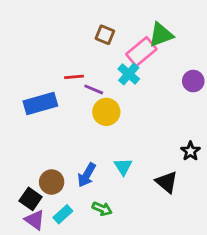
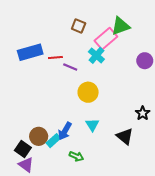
blue rectangle: (40, 103) -> (30, 52), moved
yellow circle: (106, 112) -> (88, 92), moved
cyan rectangle: (63, 214) -> (53, 141), moved

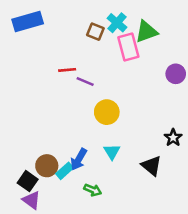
pink rectangle: (106, 39) -> (128, 47), turned -65
blue rectangle: (30, 52) -> (28, 21), moved
cyan cross: (96, 55) -> (117, 23), moved

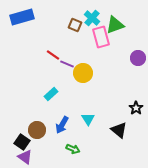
red line: (67, 70) -> (53, 55), turned 40
yellow circle: (107, 112) -> (83, 73), moved
cyan rectangle: (65, 171) -> (51, 94), moved

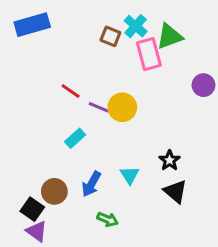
red line: (53, 55) -> (71, 91), moved
purple line: (67, 64) -> (99, 107), moved
black star: (136, 108) -> (170, 160), moved

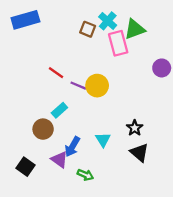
brown circle: (54, 191) -> (43, 129), moved
purple triangle: (37, 231) -> (59, 160), moved

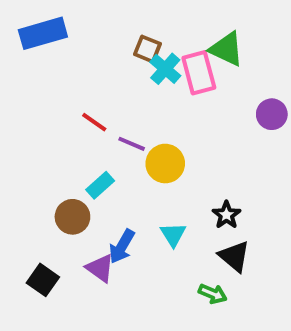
cyan cross: (108, 21) -> (165, 69), moved
green triangle: (135, 29) -> (226, 49), turned 45
yellow circle: (97, 86) -> (165, 164), moved
green arrow: (85, 175) -> (213, 294), moved

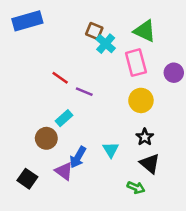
pink rectangle: (199, 73) -> (136, 63), moved
yellow circle: (165, 164) -> (141, 100), moved

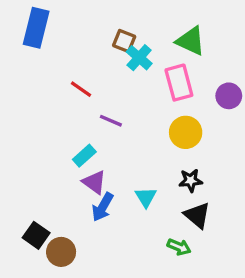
blue rectangle: (27, 21) -> (36, 28), turned -60
red line: (60, 78) -> (81, 89), moved
black star: (145, 137) -> (191, 181), turned 30
brown circle: (46, 138) -> (61, 252), moved
purple triangle: (64, 171) -> (94, 182), moved

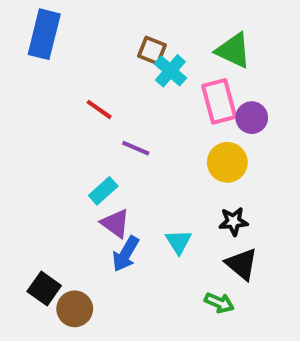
purple circle: (229, 96) -> (252, 118), moved

